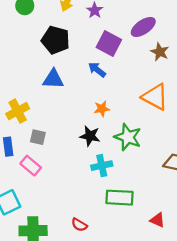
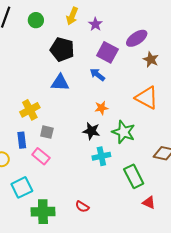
green rectangle: (120, 198) -> (134, 176), moved, turned 60

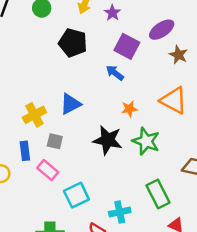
blue triangle: (60, 83) -> (70, 104), moved, turned -30
orange star: (101, 108) -> (129, 109), moved
black star: (91, 131) -> (108, 140), size x1.4
cyan cross: (101, 156) -> (120, 212), moved
cyan square: (22, 187) -> (76, 195), moved

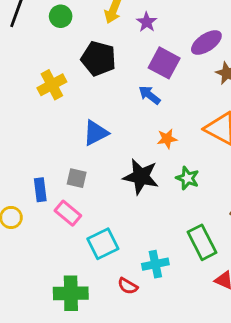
yellow cross: (34, 115) -> (52, 85), moved
green star: (146, 141) -> (187, 178), size x0.7

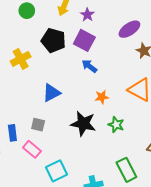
purple square: (164, 63) -> (84, 40), moved

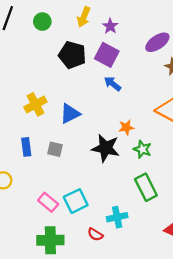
yellow cross: (21, 59) -> (35, 104), moved
orange star: (102, 97) -> (126, 127), moved
blue rectangle: (12, 133) -> (26, 147), moved
pink rectangle: (32, 149) -> (48, 202), moved
green rectangle: (126, 170) -> (146, 187), moved

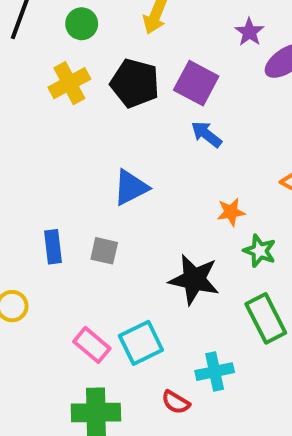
purple star: (110, 26) -> (249, 32), moved
yellow cross: (35, 104) -> (69, 83), moved
black star: (106, 148) -> (194, 279), moved

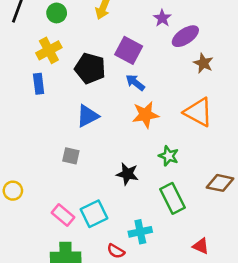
black pentagon: (135, 83) -> (90, 68), moved
orange star: (231, 212) -> (145, 115), moved, size x1.5
blue rectangle: (53, 247) -> (39, 84), moved
black star: (194, 279) -> (127, 174), size x0.7

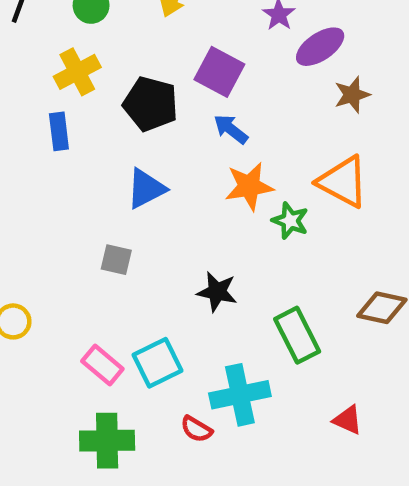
brown star: (203, 63) -> (352, 95), turned 30
green star: (169, 156) -> (290, 221), moved
cyan cross: (140, 232) -> (240, 395), size x1.4

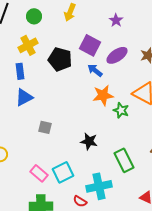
purple ellipse: (320, 47) -> (117, 55), moved
blue triangle: (146, 189) -> (24, 97), moved

